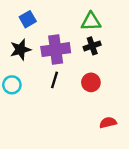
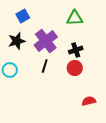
black cross: (92, 46) -> (76, 50), moved
purple cross: (56, 50) -> (46, 41), turned -30

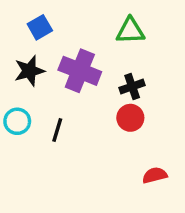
purple cross: (46, 41) -> (80, 71), turned -30
black line: (45, 66) -> (57, 130), moved

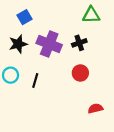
green triangle: (130, 31) -> (91, 15), moved
black cross: (132, 86) -> (79, 43), moved

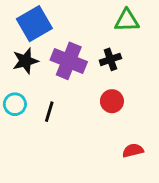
blue square: (24, 17) -> (34, 24), size x1.6

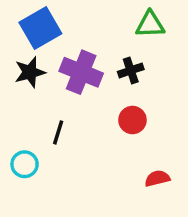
cyan circle: (15, 104) -> (25, 164), moved

